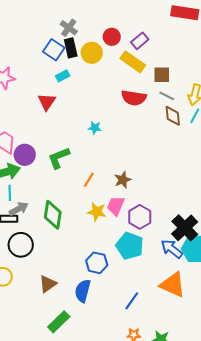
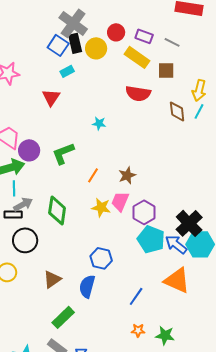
gray cross: (69, 28) -> (73, 23), size x1.6
purple rectangle: (140, 41) -> (144, 36), turned 60
gray line: (167, 96) -> (172, 42), moved
cyan pentagon: (130, 246) -> (151, 239), moved

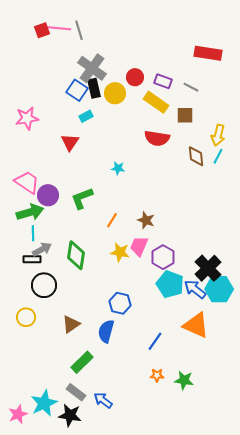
brown star: (127, 175) -> (146, 220), turned -30

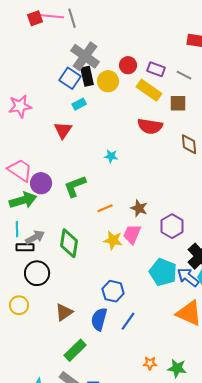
orange line: (112, 220) -> (105, 208), turned 35
cyan line: (33, 233) -> (17, 229), moved
purple hexagon: (163, 257) -> (172, 226), moved
blue line: (155, 341) -> (128, 321), moved

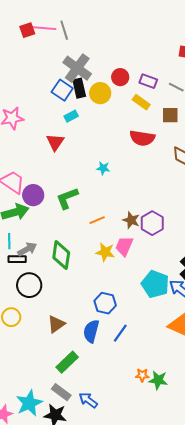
yellow rectangle: (149, 90) -> (141, 102), size x0.7
purple hexagon: (172, 226) -> (152, 223), moved
green star: (177, 368) -> (158, 380), moved

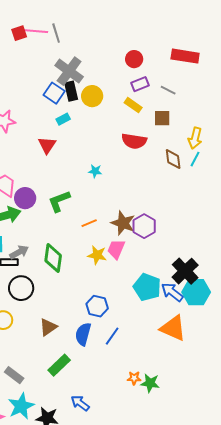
red circle: (120, 77) -> (134, 59), moved
purple rectangle: (148, 81) -> (140, 84), turned -42
brown star: (131, 220) -> (123, 223), size x1.4
gray rectangle: (61, 392) -> (14, 375), moved

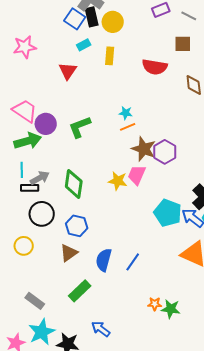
yellow rectangle: (133, 105) -> (110, 56), moved, turned 60
cyan star: (95, 171) -> (126, 113), moved
orange line: (89, 223) -> (128, 127), moved
blue hexagon: (97, 306) -> (77, 226), moved

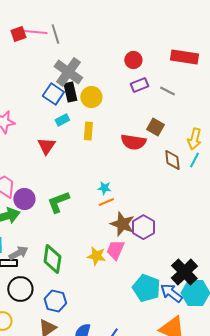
brown square: (183, 44) -> (155, 127), moved, turned 30

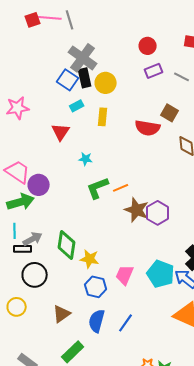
cyan star: (104, 188) -> (86, 159), moved
green L-shape: (58, 202) -> (98, 188), moved
pink trapezoid: (115, 250) -> (125, 275), moved
yellow star: (96, 256) -> (90, 259), moved
blue hexagon: (55, 301) -> (96, 287), moved

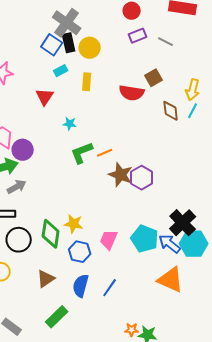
brown square: (170, 113) -> (154, 78), turned 30
gray arrow: (33, 239) -> (17, 187), moved
green diamond: (67, 245) -> (51, 234), moved

